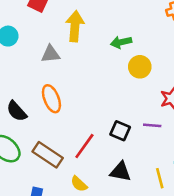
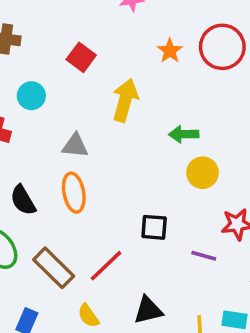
gray triangle: (51, 54) -> (75, 146), moved
black square: (120, 131) -> (154, 227), moved, turned -30
black triangle: (120, 172) -> (148, 310), turned -35

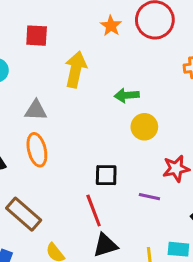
red square: (81, 57) -> (37, 36), turned -30
red line: (106, 266) -> (94, 211), moved, turned -64

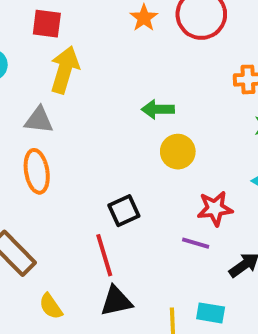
yellow arrow: (76, 69) -> (65, 70), moved
black square: (106, 175) -> (124, 211), turned -30
purple line: (149, 197) -> (196, 243), moved

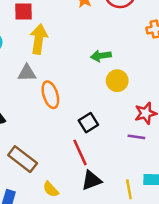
orange ellipse: (37, 171) -> (50, 95), moved

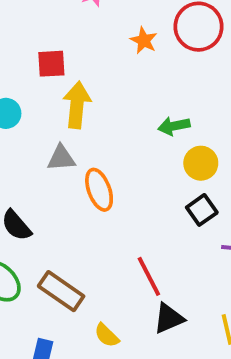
black square: (88, 123) -> (202, 210), moved

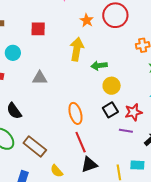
yellow arrow: (77, 105) -> (77, 49), moved
orange ellipse: (99, 190) -> (75, 113), moved

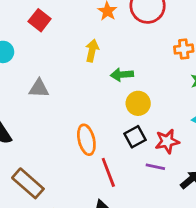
red square: (38, 29) -> (40, 20), turned 35
yellow arrow: (77, 49) -> (92, 51), size x0.7
red line: (81, 142) -> (108, 172), moved

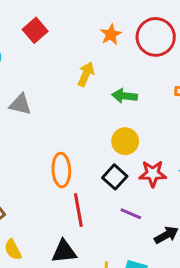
green arrow: (122, 75) -> (125, 96), moved
black square: (135, 137) -> (115, 177), turned -30
red star: (167, 141) -> (153, 174), moved

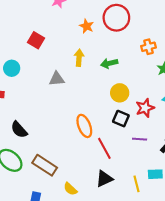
gray triangle: (20, 104) -> (57, 79), moved

